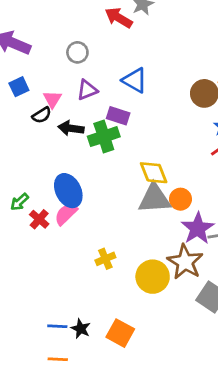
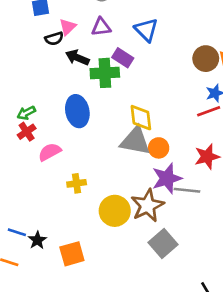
blue ellipse: (68, 191) -> (77, 111), moved
green arrow: (19, 202) -> (26, 113), moved
pink semicircle: (66, 214) -> (50, 152), moved
orange square: (120, 333) -> (72, 254), turned 30

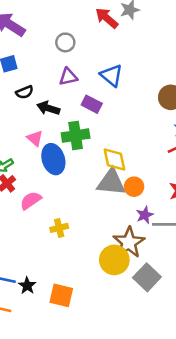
pink triangle: (68, 27) -> (35, 138), moved, turned -30
green cross: (105, 73) -> (76, 136), moved
purple star: (167, 178) -> (145, 215), size x0.6
yellow circle: (115, 211) -> (114, 260), moved
orange square: (72, 254) -> (61, 295), turned 35

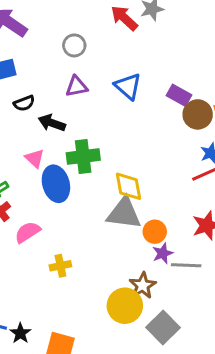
purple rectangle: (92, 104) -> (179, 95), moved
orange circle: (134, 187) -> (155, 232), moved
brown star: (129, 242) -> (143, 286), size x0.7

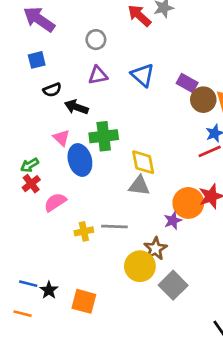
gray triangle: (124, 213) -> (139, 186), size x0.7
orange circle: (155, 232) -> (188, 203), moved, size x1.5
gray line: (186, 265) -> (114, 227), moved

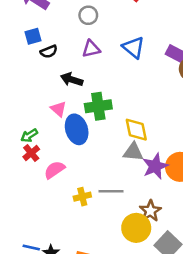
black semicircle: (52, 90) -> (49, 52), moved
purple star: (173, 221) -> (155, 166), moved, size x1.5

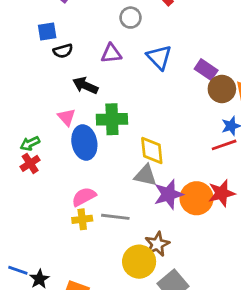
gray circle: (88, 15) -> (131, 18), moved
pink semicircle: (54, 170) -> (84, 197), moved

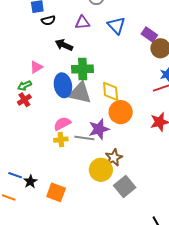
pink triangle: (67, 117) -> (36, 67), moved, turned 40
gray triangle: (145, 175) -> (80, 93), moved, size x1.4
purple star: (169, 194) -> (99, 129), moved
orange circle: (197, 198) -> (121, 112), moved

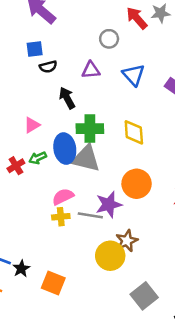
black arrow: (64, 45) -> (67, 98), turned 36
green arrow: (24, 86) -> (38, 158), moved
yellow diamond: (111, 91) -> (134, 132), moved
gray square: (125, 187) -> (144, 296), moved

